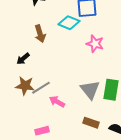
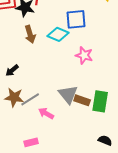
brown arrow: (40, 34) -> (30, 34), moved
gray triangle: (90, 90) -> (68, 94), moved
brown rectangle: (91, 123) -> (82, 100), moved

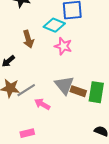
brown arrow: (30, 34) -> (28, 39), moved
pink star: (84, 55) -> (63, 46), moved

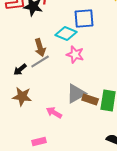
gray triangle: (64, 85) -> (76, 94), turned 40
gray line: (26, 90) -> (40, 62), moved

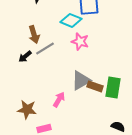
brown arrow: (40, 48) -> (34, 34), moved
brown star: (22, 97) -> (27, 109), moved
pink arrow: (54, 113) -> (59, 99), turned 91

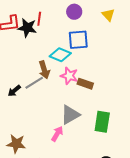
brown arrow: (34, 34) -> (44, 70), moved
brown rectangle: (95, 86) -> (85, 84), moved
pink arrow: (59, 99) -> (57, 134), moved

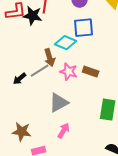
pink star: (69, 76) -> (69, 72), moved
gray triangle: (70, 115) -> (59, 103), moved
pink arrow: (57, 134) -> (64, 131), moved

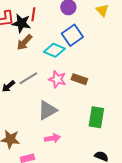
blue square: (84, 28) -> (72, 35), turned -30
brown arrow: (50, 58) -> (24, 42), moved, turned 60
pink arrow: (64, 131) -> (52, 138), turned 49

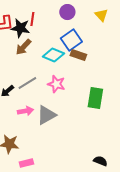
brown rectangle: (79, 79) -> (78, 55), moved
green rectangle: (96, 117) -> (95, 98), moved
pink arrow: (52, 138) -> (25, 111), moved

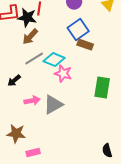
cyan diamond: (53, 55) -> (54, 60), moved
gray line: (27, 83) -> (34, 59), moved
black semicircle: (100, 161) -> (107, 151), turned -128

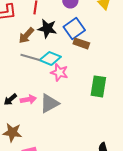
black star: (27, 18) -> (47, 28), moved
gray line: (34, 59) -> (30, 57), turned 48
black arrow: (14, 81) -> (10, 99), moved

